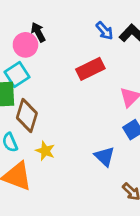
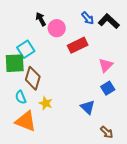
pink circle: (25, 45) -> (57, 28), moved

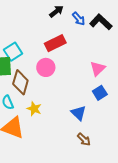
black arrow: (41, 19) -> (56, 11), moved, turned 80
pink circle: (57, 28) -> (46, 67), moved
red rectangle: (78, 45) -> (55, 43), moved
brown arrow: (107, 132) -> (84, 139), moved

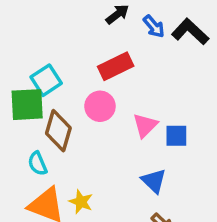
pink triangle: (98, 69) -> (145, 125), moved
blue square: (100, 93) -> (176, 136), moved, turned 32
yellow star: (34, 109) -> (81, 202), moved

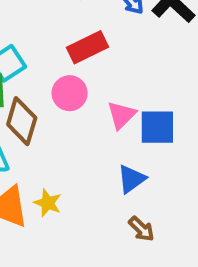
blue square: (176, 136) -> (157, 127), size x1.4
blue triangle: (154, 181) -> (131, 179), turned 40

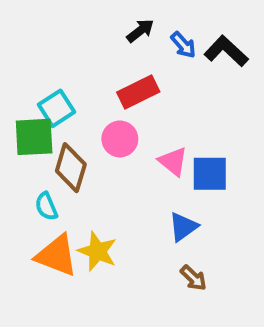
pink triangle: (121, 115) -> (173, 161), turned -36
yellow star: (48, 203) -> (97, 251), size x1.4

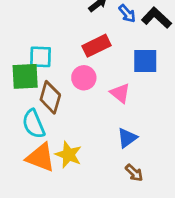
cyan square: (57, 108) -> (41, 57), turned 35
blue square: (210, 174) -> (145, 61), moved
cyan semicircle: (46, 206) -> (34, 124), size x1.5

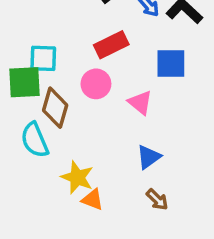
orange triangle: (41, 157) -> (93, 200), moved, size x0.6

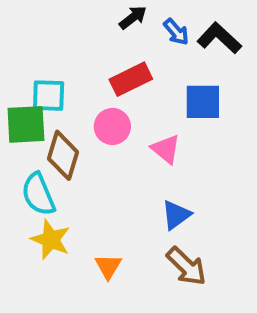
yellow star: (77, 177) -> (51, 240), moved
orange triangle: (93, 200) -> (108, 266), turned 40
brown arrow: (157, 200) -> (186, 266), size x1.5

